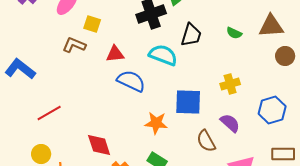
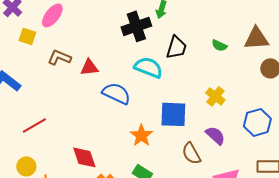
yellow square: (92, 24) -> (27, 36), moved
red triangle: (115, 54) -> (89, 67), moved
yellow cross: (230, 84) -> (215, 96), turned -36
orange star: (156, 123) -> (141, 135), turned 30

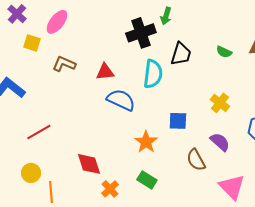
red triangle: (89, 67) -> (105, 72), moved
cyan semicircle: (148, 67) -> (153, 74), turned 76
blue square: (173, 114) -> (178, 121), size x0.7

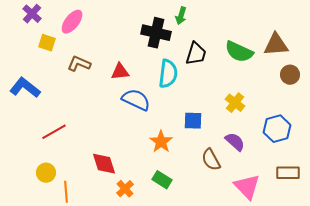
black cross: (141, 33) -> (156, 33), turned 32
green semicircle: (224, 52) -> (239, 52), size x1.8

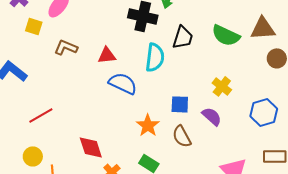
purple semicircle: (235, 142) -> (212, 116), moved
brown semicircle: (211, 160) -> (182, 136), moved

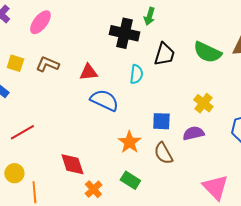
yellow square: (34, 26) -> (15, 63), moved
cyan semicircle: (155, 57) -> (136, 74), size x0.7
purple semicircle: (212, 116) -> (193, 133), turned -55

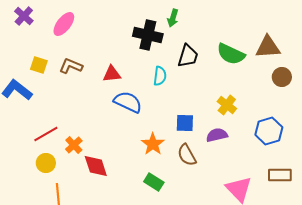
yellow circle: (14, 173) -> (46, 163), moved
orange cross: (93, 189) -> (74, 145), moved

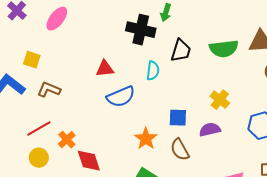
green semicircle: (231, 54) -> (224, 49), turned -32
brown L-shape: (71, 66) -> (49, 90), moved
blue semicircle: (128, 102) -> (121, 97), turned 132

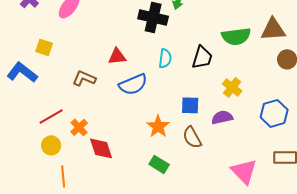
black trapezoid: (181, 51) -> (202, 57), moved
brown L-shape: (49, 90) -> (84, 78), moved

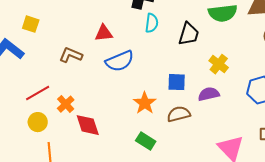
cyan semicircle: (165, 58) -> (152, 23), moved
brown semicircle: (192, 137) -> (179, 114), turned 105

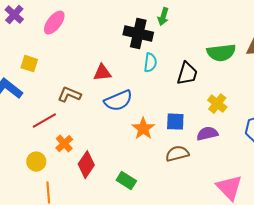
red line: (38, 93) -> (44, 121), moved
orange star: (145, 103) -> (143, 129), moved
red diamond: (88, 125) -> (86, 165), turned 52
green rectangle: (146, 141) -> (126, 181), moved

